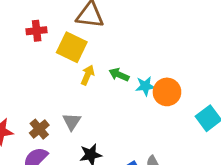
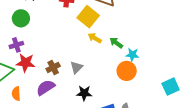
yellow arrow: (88, 75) -> (95, 38), turned -96
orange circle: (167, 92) -> (127, 71), moved

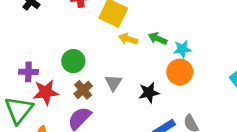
green circle: (21, 18) -> (73, 61), moved
purple cross: (16, 45) -> (28, 72), turned 32
black star: (84, 93) -> (149, 93), moved

